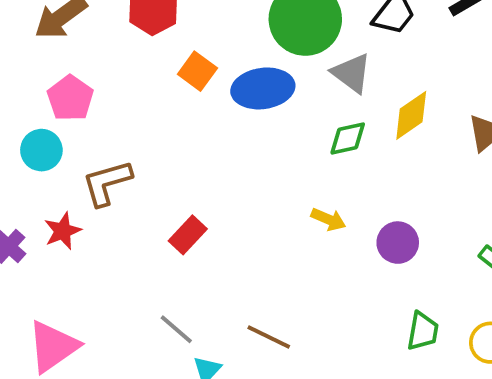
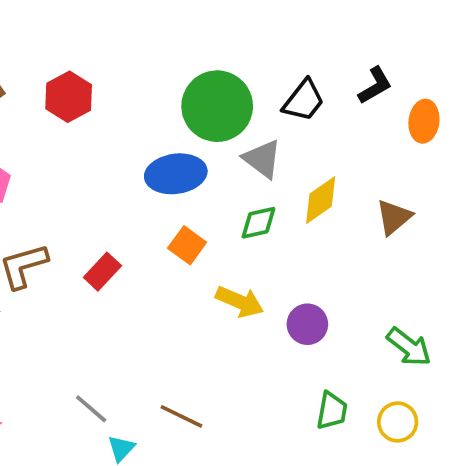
orange square: (197, 71) -> (187, 245), moved
yellow arrow: (328, 219) -> (240, 302), size x1.4
red rectangle: (188, 235) -> (102, 272), moved

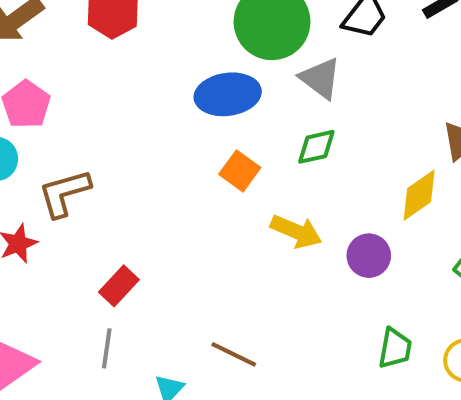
yellow diamond: (321, 200) -> (419, 195), moved
red rectangle: (102, 272) -> (119, 286), moved
gray line: (91, 409) -> (107, 348), moved, turned 57

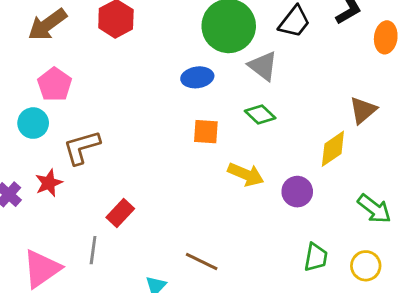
blue ellipse: (228, 94) -> (197, 77), size x0.7
green diamond: (316, 147) -> (260, 114), turned 56
orange square: (240, 171) -> (206, 132), turned -32
gray line: (107, 348) -> (93, 250), moved

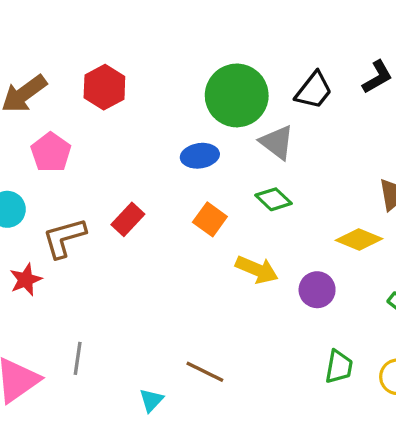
pink pentagon: (55, 84) -> (51, 152), moved
orange square: (206, 132) -> (210, 219), turned 32
yellow diamond: (333, 149) -> (359, 239), turned 57
red rectangle: (120, 213) -> (128, 219), moved

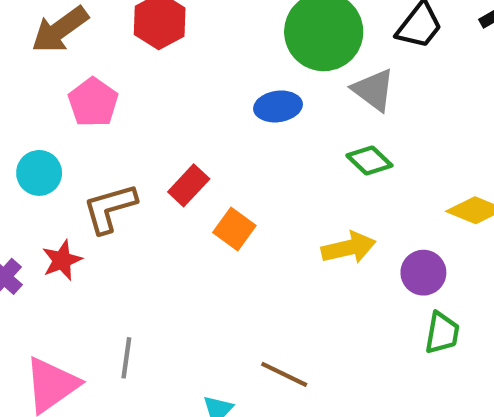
orange square: (210, 219) -> (234, 229), moved
yellow arrow: (257, 270) -> (349, 248), turned -36
green trapezoid: (339, 367) -> (442, 333), moved

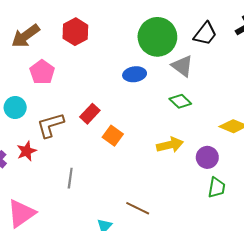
gray line: (126, 358) -> (70, 178), moved

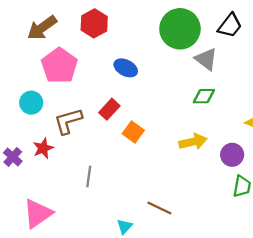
pink pentagon: (42, 72) -> (59, 66), size x1.4
blue ellipse: (135, 74) -> (126, 68), moved, turned 35
green diamond: (180, 101) -> (204, 96), turned -45

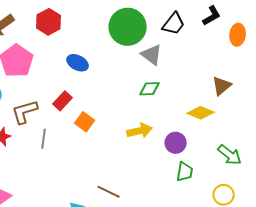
gray line: (89, 177) -> (44, 139), moved

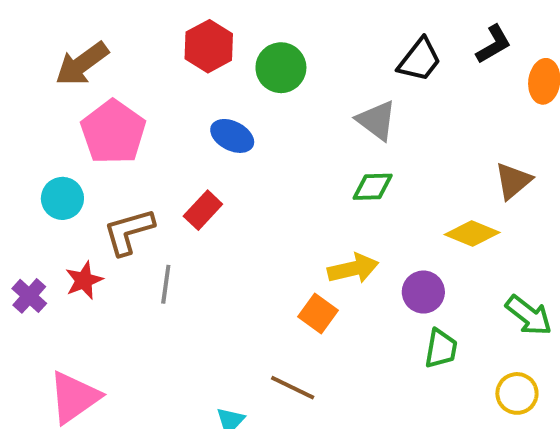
red hexagon: (49, 22) -> (209, 46), moved
green circle: (128, 27) -> (281, 68), moved, size x0.7
orange square: (85, 122) -> (318, 313), moved

